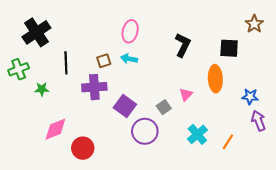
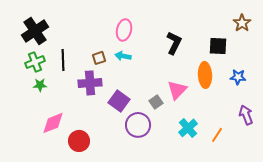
green cross: (19, 69) -> (35, 62), moved
pink triangle: (186, 94) -> (177, 90), size x1.5
blue star: (250, 97) -> (238, 77), moved

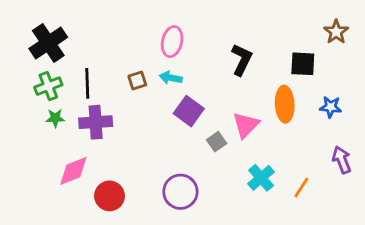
purple cross: (90, 83) -> (96, 122), moved
purple square: (119, 101) -> (189, 111), moved
purple circle: (138, 125) -> (180, 192), moved

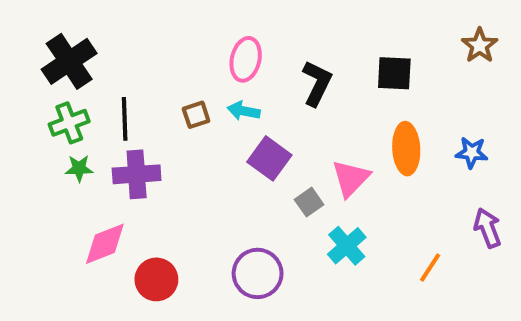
black L-shape: (242, 60) -> (317, 83), moved
black square: (303, 64) -> (394, 73), moved
cyan cross: (261, 178) -> (347, 246), moved

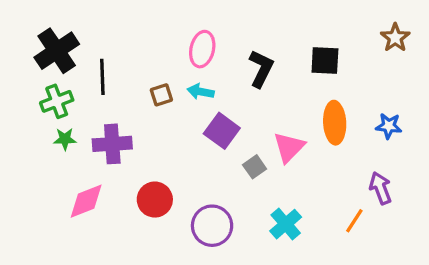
black line: (125, 119) -> (102, 77), moved
purple arrow: (488, 228) -> (380, 188), moved
cyan cross: (347, 246) -> (286, 224), moved
red circle: (156, 279) -> (155, 200), moved

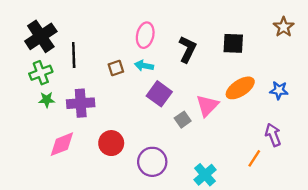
orange ellipse: (335, 123) -> (240, 88), turned 60
cyan cross: (286, 224) -> (205, 175), moved

